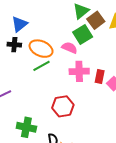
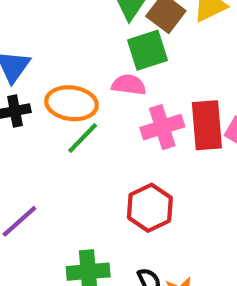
green square: (83, 34) -> (147, 50), turned 30
red rectangle: (100, 76) -> (207, 125), size x1.6

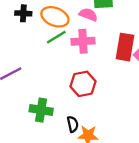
pink cross: (162, 127) -> (83, 41), moved

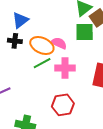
pink semicircle: (88, 15) -> (59, 43), moved

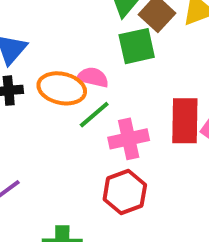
green line: (42, 63) -> (94, 115), moved
pink cross: (65, 68) -> (129, 139), moved

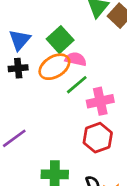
green square: (137, 46) -> (60, 40), moved, turned -30
orange ellipse: (62, 88) -> (54, 67), turned -44

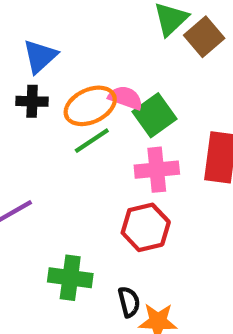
green square: (60, 40) -> (155, 115), moved
green line: (77, 85) -> (92, 141), moved

